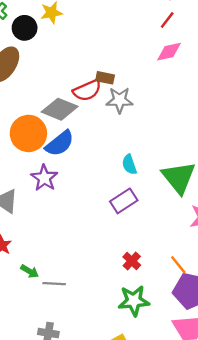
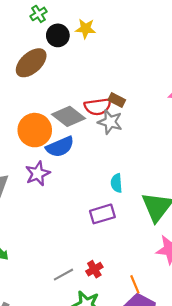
gray star: (120, 100) -> (110, 122), moved
gray line: (54, 284) -> (64, 275), moved, turned -48

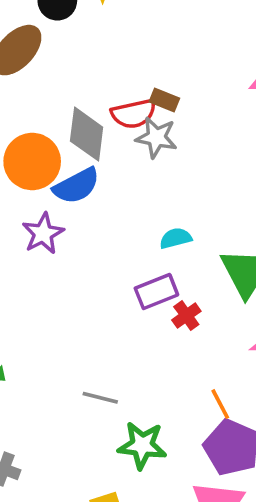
gray diamond: (69, 116) -> (87, 134), turned 64
cyan semicircle: (116, 183) -> (176, 238), turned 84
red cross: (94, 269) -> (186, 316), moved
gray line: (64, 275) -> (100, 398), turned 48

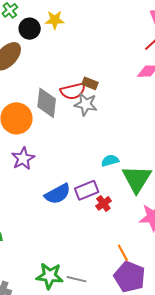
blue semicircle: (76, 186) -> (58, 194), moved
cyan semicircle: (176, 238) -> (110, 161), moved
gray line: (100, 398) -> (77, 279), moved
green star: (142, 445) -> (50, 276), moved

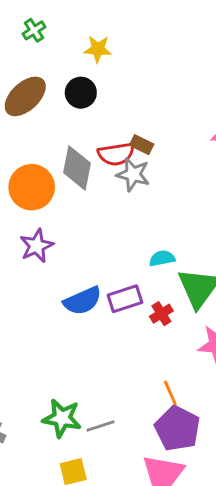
black circle: (30, 29) -> (81, 93), moved
red cross: (103, 203) -> (161, 314), moved
gray line: (77, 279) -> (101, 426), turned -36

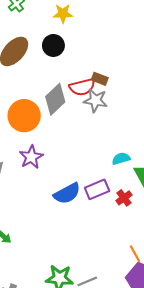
gray diamond: (77, 168) -> (55, 99), turned 40

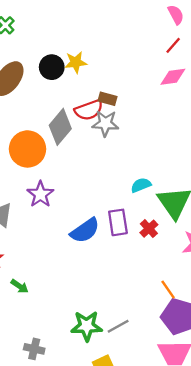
yellow star: (63, 13) -> (76, 62), moved
purple rectangle: (97, 189) -> (118, 222), turned -70

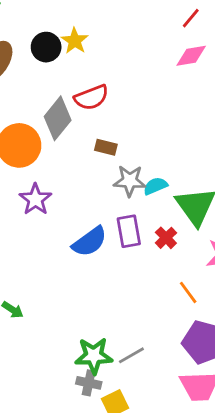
yellow star: (76, 62) -> (75, 41), turned -30
brown rectangle: (107, 99) -> (106, 147), moved
gray star: (105, 123) -> (130, 181), moved
orange line: (168, 290) -> (188, 292), moved
gray cross: (34, 349) -> (89, 383), moved

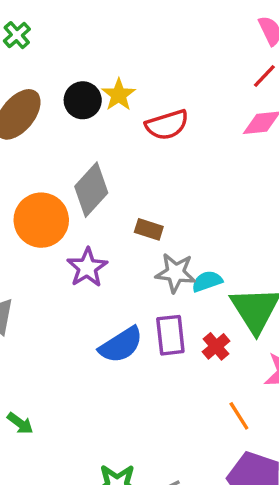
red semicircle: (91, 97) -> (167, 125), moved
purple star: (35, 199) -> (87, 267), moved

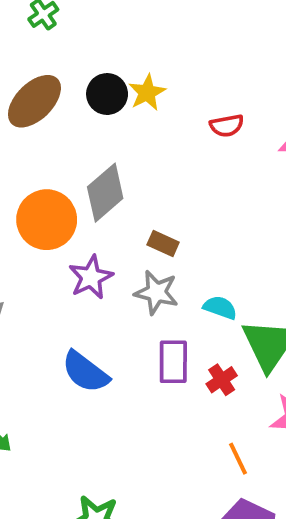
red semicircle: (167, 125) -> (227, 126), moved, size x0.7
gray star: (175, 273) -> (156, 292), moved
cyan semicircle: (207, 281) -> (220, 308), turned 32
blue semicircle: (121, 345) -> (85, 372), moved, turned 63

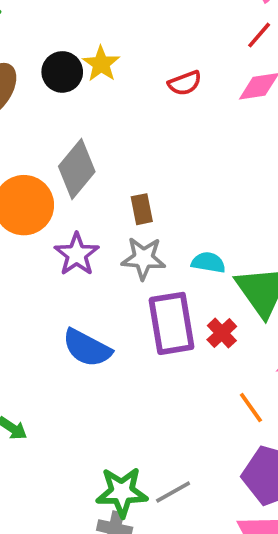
brown rectangle: (163, 243) -> (142, 209), turned 64
purple rectangle: (173, 362) -> (172, 323), size x1.4

